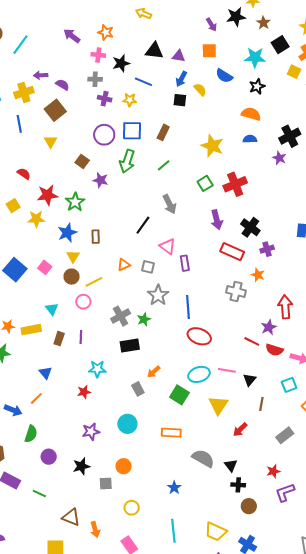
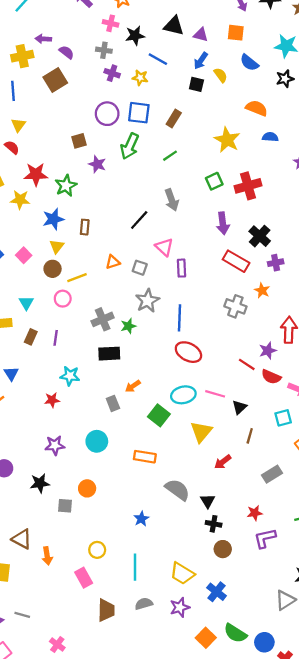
orange semicircle: (251, 114) -> (257, 108), moved
yellow triangle: (51, 142) -> (18, 125), moved
brown square: (82, 161) -> (79, 141), turned 32
yellow circle: (132, 508) -> (97, 550), moved

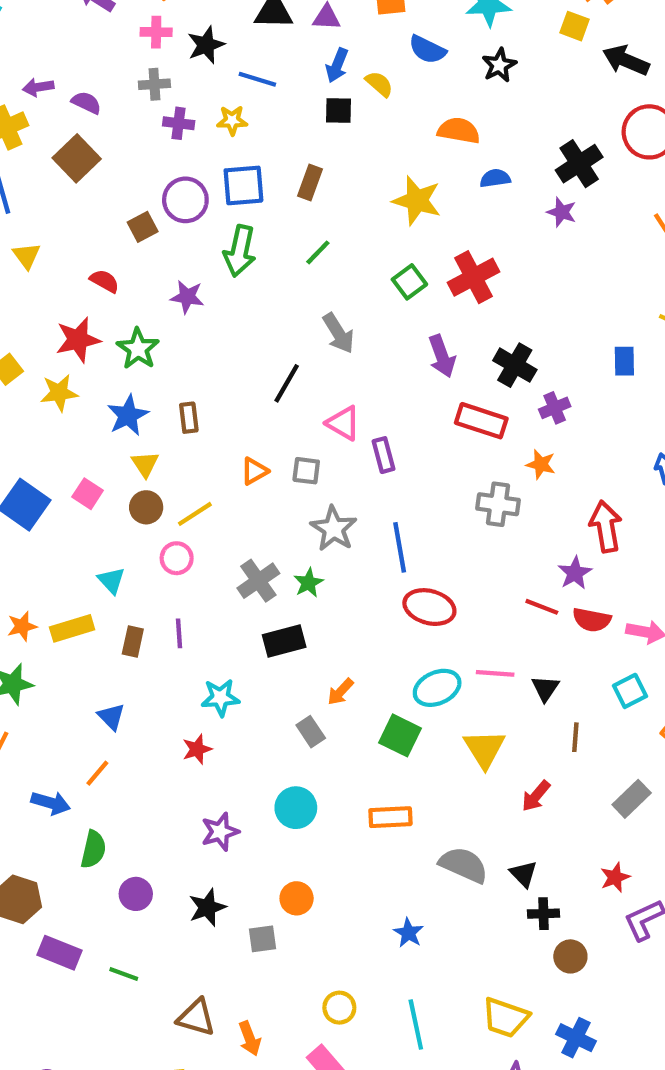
brown square: (79, 141) -> (143, 227), moved
red semicircle: (12, 147) -> (104, 281), moved

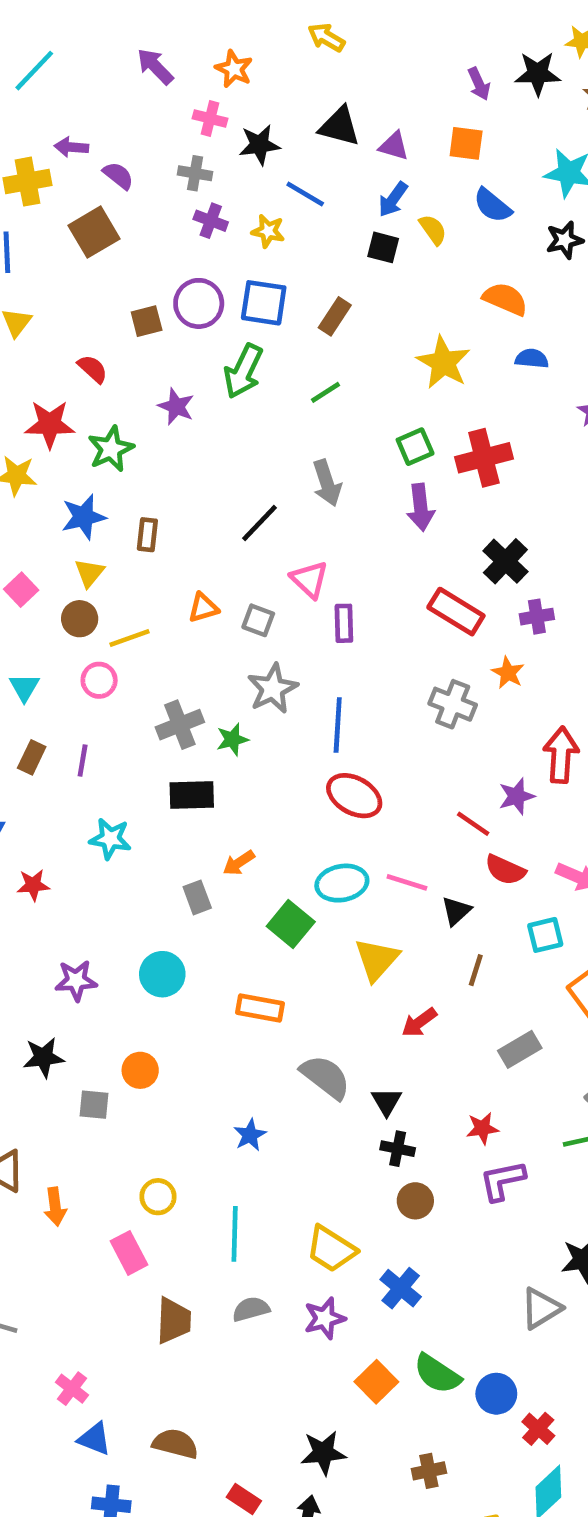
purple arrow: (442, 356) -> (421, 507), moved
red semicircle: (592, 620) -> (505, 870), moved
red star: (197, 749) -> (33, 885), moved

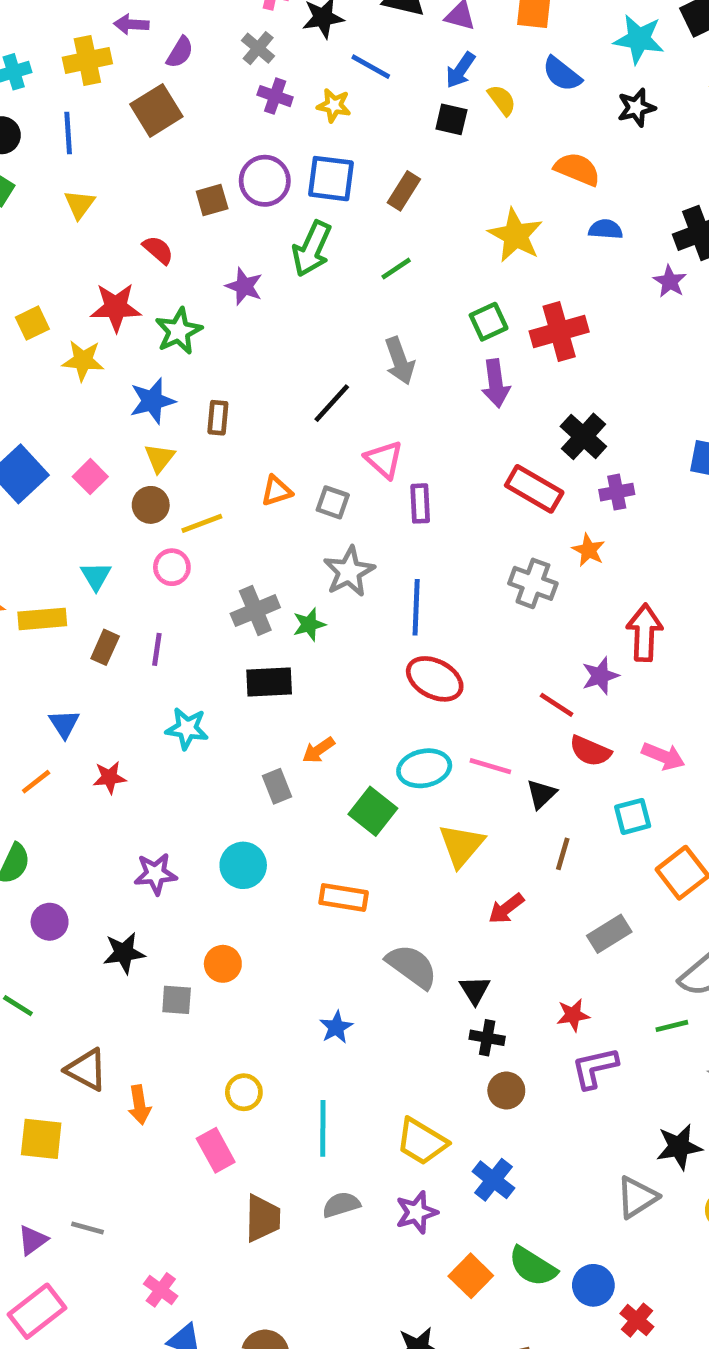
gray cross: (195, 173) -> (258, 48), turned 32
purple semicircle: (118, 176) -> (180, 52), turned 84

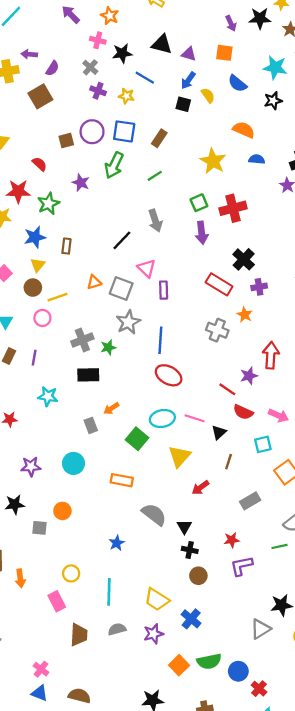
gray square: (333, 502) -> (121, 289), size x1.5
green semicircle: (533, 1266) -> (209, 661), turned -45
pink cross: (161, 1290) -> (41, 669), moved

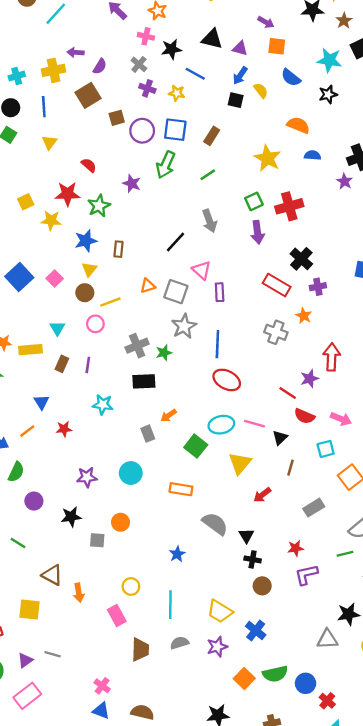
purple arrow: (231, 23) -> (266, 22), moved, turned -35
brown square: (66, 140) -> (117, 118), moved
gray triangle: (260, 629) -> (327, 639), turned 30

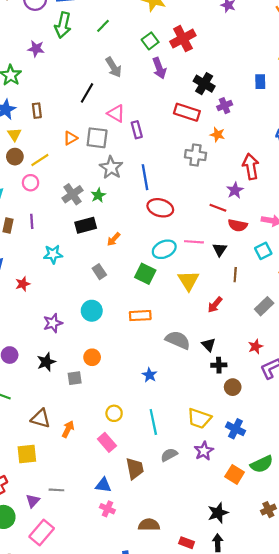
orange arrow: (169, 415) -> (114, 239), moved
orange arrow: (79, 593) -> (68, 429), turned -133
blue triangle: (101, 711) -> (103, 485), moved

